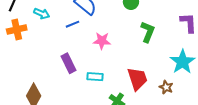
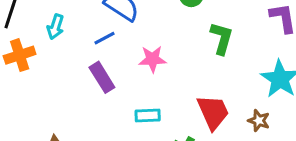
cyan arrow: (42, 14) -> (56, 27), turned 91
purple rectangle: (68, 63) -> (102, 77), moved

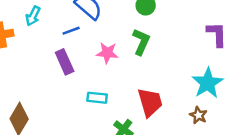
green L-shape: (222, 38) -> (141, 42), moved
brown star: (259, 121) -> (198, 115), moved

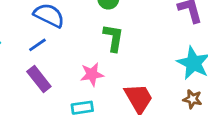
pink star: (107, 53) -> (92, 74), moved

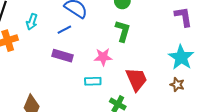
purple rectangle: (39, 79) -> (62, 56), turned -42

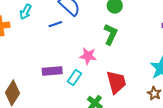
purple rectangle: (62, 56) -> (52, 71), moved, turned -30
cyan rectangle: (93, 81) -> (75, 78), turned -63

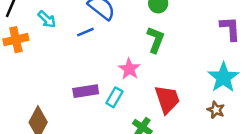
cyan arrow: (25, 12) -> (47, 19), turned -70
pink star: (88, 56) -> (129, 69), turned 30

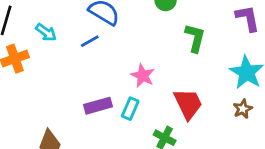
green L-shape: (156, 40) -> (195, 38), moved
brown star: (216, 110) -> (243, 109), turned 30

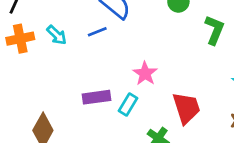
cyan arrow: (46, 32) -> (57, 35), moved
green L-shape: (195, 38) -> (214, 30), moved

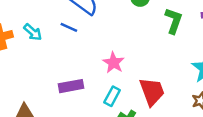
blue line: (97, 32) -> (69, 27), turned 49
cyan rectangle: (128, 105) -> (112, 96), moved

